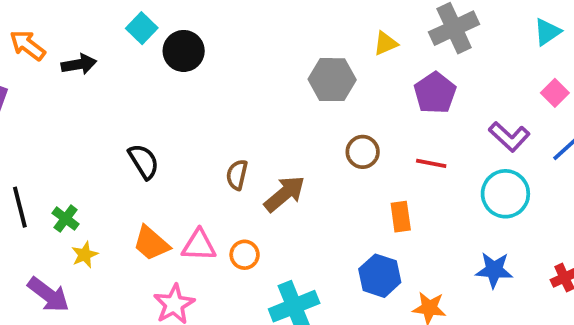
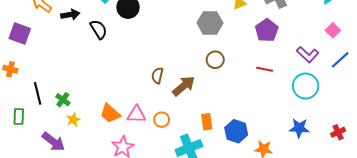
brown circle: (363, 152) -> (215, 60), moved
black semicircle: (144, 161) -> (99, 29), moved
orange rectangle: (401, 217) -> (207, 122), moved

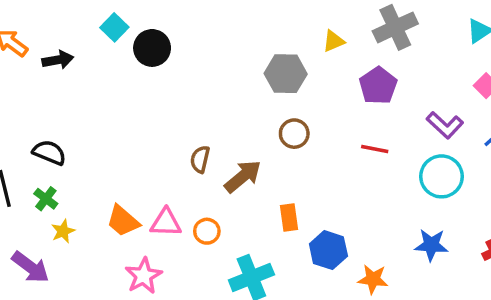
black semicircle: (99, 29) -> (49, 152), moved, turned -36
orange rectangle: (207, 122) -> (289, 218), moved

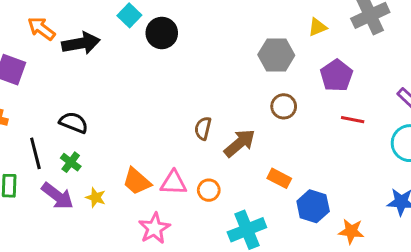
black arrow: (58, 60) -> (81, 43), size x1.4
purple pentagon: (378, 86) -> (337, 76), moved
orange rectangle: (289, 218) -> (279, 178), turned -55
yellow star: (63, 231) -> (96, 197), moved, turned -30
purple arrow: (30, 267) -> (57, 196), moved

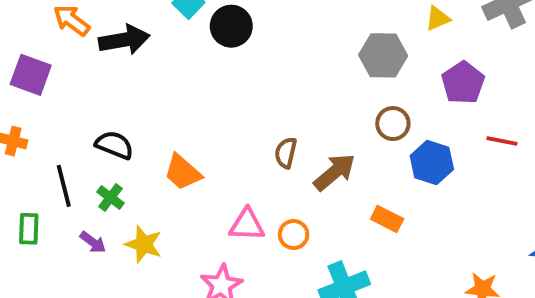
red line: (353, 120) -> (502, 141), moved
orange trapezoid: (137, 181) -> (183, 172), moved
purple arrow: (57, 196) -> (93, 242), size x0.6
yellow star: (96, 197) -> (144, 244), size x1.4
blue hexagon: (313, 206) -> (432, 162), moved

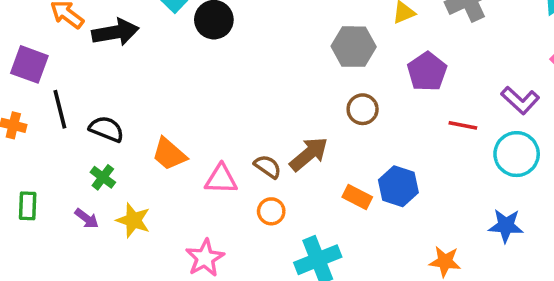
brown semicircle: (286, 153) -> (268, 167), moved, turned 112
blue hexagon: (432, 162) -> (398, 186), moved
black line: (64, 186) -> (60, 109), moved
pink triangle: (247, 225) -> (221, 179), moved

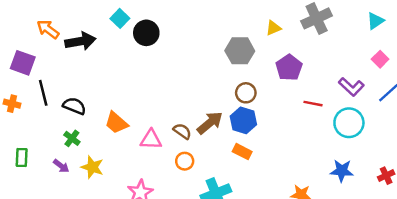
blue hexagon: (398, 186) -> (243, 120), moved

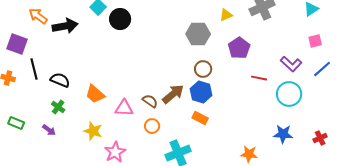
pink square: (380, 59) -> (315, 41), turned 32
green rectangle: (22, 158) -> (16, 123), turned -70
yellow star: (92, 167) -> (93, 131), moved

